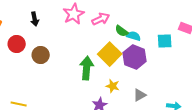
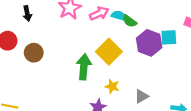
green semicircle: (122, 31) -> (130, 21), moved
cyan semicircle: (134, 36) -> (119, 16), moved
purple hexagon: (135, 57) -> (149, 43), moved

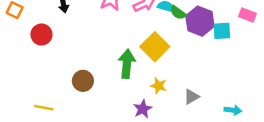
purple hexagon: (149, 43) -> (200, 21), moved
brown circle: (34, 53) -> (83, 81), moved

